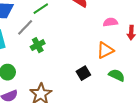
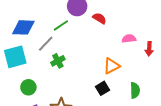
orange triangle: (105, 50) -> (112, 66), moved
green semicircle: (117, 75) -> (135, 90), turned 63

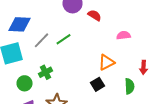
green line: (61, 25) -> (64, 39), moved
red arrow: (149, 49) -> (144, 67), moved
green cross: (58, 61) -> (46, 72), moved

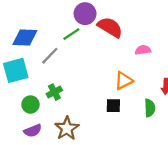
red semicircle: (94, 15) -> (110, 27), size x1.6
green line: (64, 39) -> (71, 34), moved
black square: (98, 84) -> (113, 106), turned 32

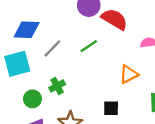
green line: (71, 34) -> (89, 46), moved
black square: (113, 106) -> (111, 108), moved

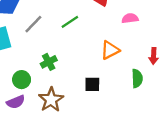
green cross: (57, 86) -> (49, 62), moved
green circle: (32, 99) -> (22, 80), moved

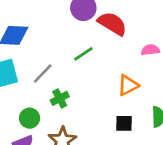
gray line: (33, 24) -> (43, 73), moved
black square: (92, 84) -> (124, 123), moved

